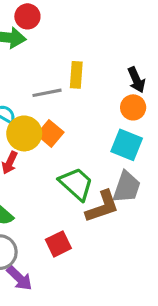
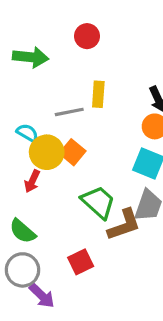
red circle: (27, 16) -> (87, 36), moved

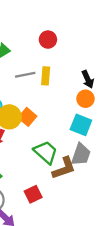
red circle: (87, 36) -> (48, 40), moved
gray line: (69, 112) -> (25, 75), moved

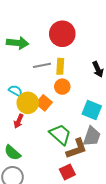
red circle: (48, 40) -> (62, 34), size x1.6
orange circle: (85, 99) -> (62, 87), moved
red square: (33, 194) -> (67, 172), moved

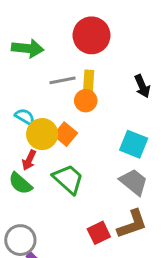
orange circle: (62, 87) -> (86, 101), moved
green trapezoid: (60, 134) -> (68, 179), moved
gray trapezoid: (92, 136) -> (134, 182), turned -70
brown L-shape: (77, 149) -> (132, 224), moved
green semicircle: (12, 153) -> (20, 183), moved

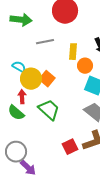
yellow rectangle: (89, 82) -> (73, 52), moved
orange circle: (86, 101) -> (85, 66), moved
red arrow: (29, 160) -> (22, 97), turned 152

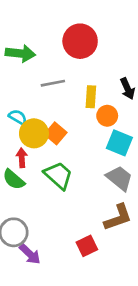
red square: (70, 147) -> (87, 246), moved

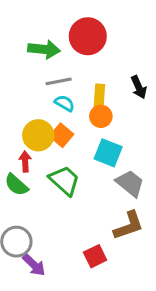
green arrow: (20, 53) -> (44, 49), moved
orange circle: (107, 116) -> (101, 116), moved
cyan semicircle: (18, 117) -> (64, 103), moved
cyan square: (119, 143) -> (108, 153), moved

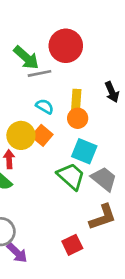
green arrow: (44, 49) -> (26, 58), turned 36
gray line: (59, 81) -> (39, 73), moved
green trapezoid: (64, 180) -> (71, 176), moved

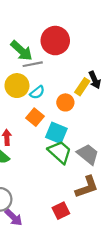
yellow rectangle: (76, 100) -> (82, 87), moved, turned 30
cyan semicircle: (45, 106) -> (37, 92), turned 112
yellow circle: (21, 135) -> (17, 86), moved
cyan square: (84, 151) -> (56, 133), moved

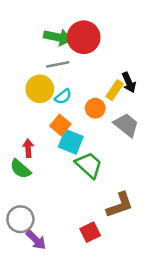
green arrow: (21, 51) -> (58, 37), moved, turned -30
cyan square: (56, 133) -> (71, 142), moved
gray trapezoid: (88, 154) -> (126, 125), moved

